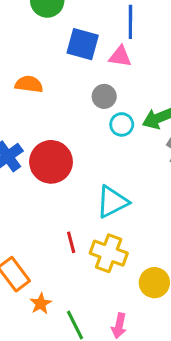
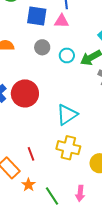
gray circle: (104, 96) -> (42, 47), moved
cyan circle: (122, 124) -> (67, 55), moved
red line: (71, 242) -> (31, 154), moved

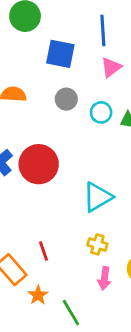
pink triangle: (62, 21) -> (111, 67), moved, turned -42
yellow cross: (68, 148) -> (97, 244), size x0.6
pink arrow: (80, 193) -> (104, 278), moved

